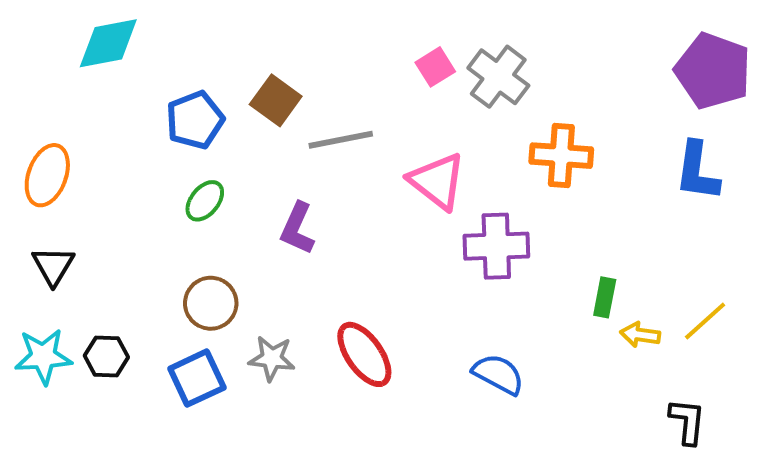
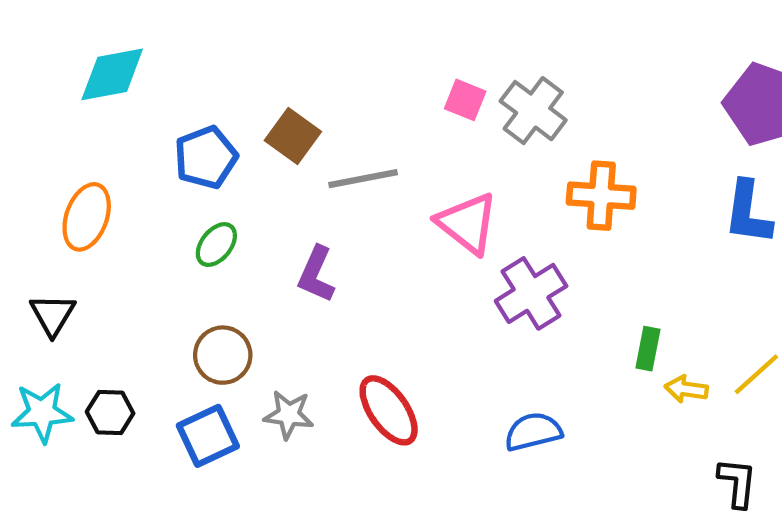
pink square: (435, 67) -> (465, 100), turned -36
orange ellipse: (47, 175) -> (87, 217), moved
purple cross: (496, 246) -> (531, 293), turned -30
blue semicircle: (498, 374) -> (533, 432), turned -42

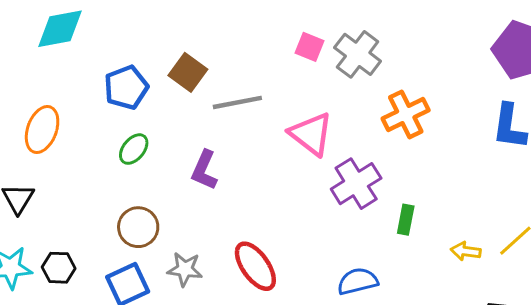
orange cross: (601, 196) -> (406, 114), turned -30
green rectangle: (648, 349) -> (406, 220), moved

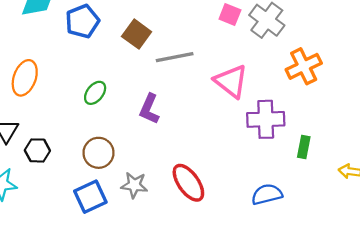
blue pentagon: (126, 87) -> (82, 21), moved
purple cross: (356, 184) -> (266, 119), turned 30
black hexagon: (59, 268) -> (37, 150), moved

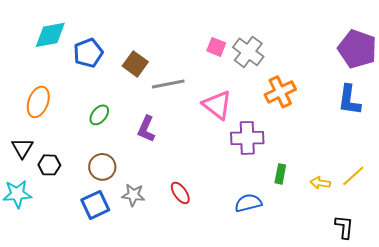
green rectangle: (304, 147) -> (280, 174), moved
red ellipse: (188, 183) -> (180, 193), size x0.7

